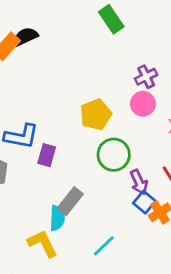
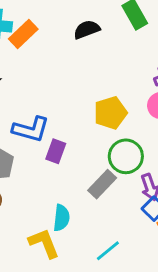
black semicircle: (26, 37) -> (87, 30), moved
gray rectangle: (70, 201) -> (102, 184), moved

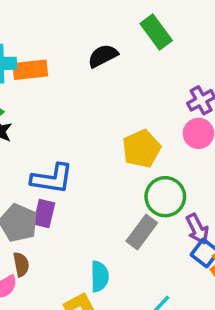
orange rectangle: (23, 34) -> (30, 70), turned 44
purple rectangle: (56, 151) -> (44, 214), moved

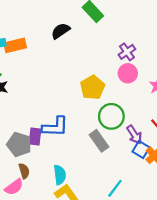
blue L-shape: (52, 179) -> (55, 127), moved
gray rectangle: (142, 232) -> (99, 141), turned -65
cyan semicircle: (100, 276) -> (60, 175), moved

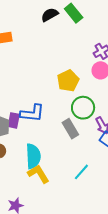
black semicircle: (61, 31) -> (50, 15), moved
cyan semicircle: (60, 175) -> (33, 156), size x1.4

